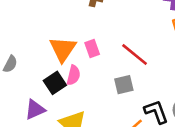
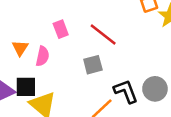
orange triangle: (63, 49) -> (20, 48), moved, size x0.6
black square: (55, 83) -> (26, 87), moved, turned 35

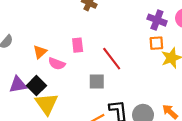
pink semicircle: (42, 56) -> (57, 64), turned 84
black square: (26, 87) -> (36, 86), turned 30

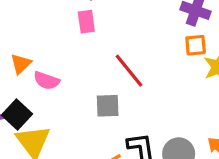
pink rectangle: (78, 45) -> (86, 22), moved

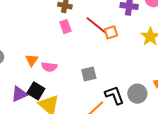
orange square: (196, 45) -> (111, 32), moved
red line: (129, 71) -> (96, 25), moved

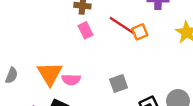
orange triangle: (32, 60) -> (50, 74), size x1.6

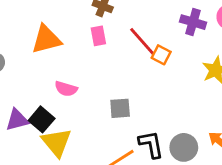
orange square: (140, 32) -> (161, 55), turned 35
orange triangle: (50, 74) -> (46, 39), moved, turned 32

